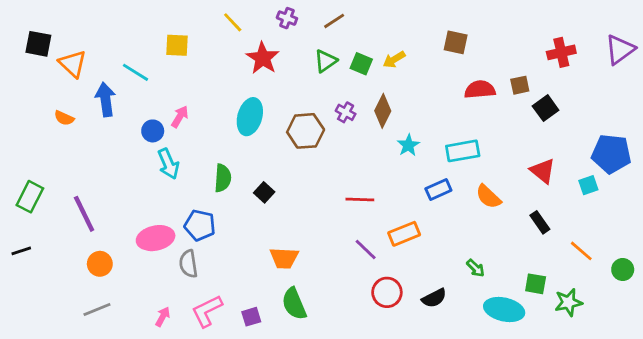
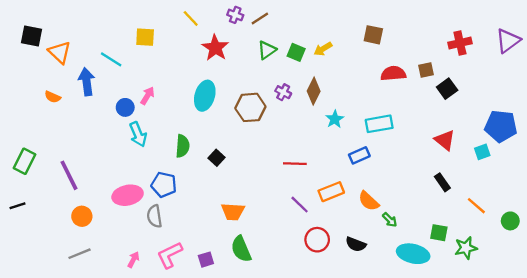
brown line: (334, 21) -> (260, 18), moved
orange semicircle: (488, 197) -> (369, 201), moved
black semicircle: (434, 298) -> (356, 244), turned 48

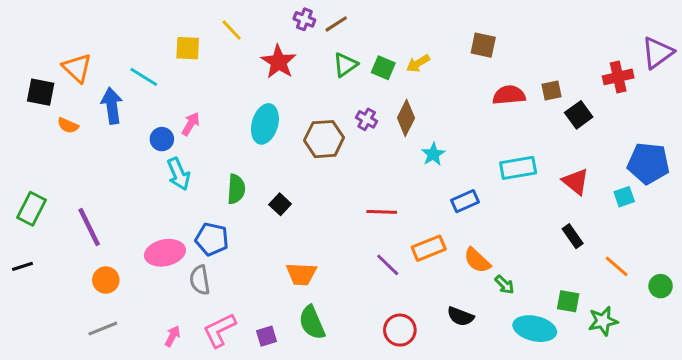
yellow line: (191, 18) -> (232, 30), moved
black square: (32, 36) -> (41, 92), moved
red cross: (460, 43) -> (618, 77), moved
cyan rectangle: (379, 124) -> (518, 168), moved
red circle: (317, 240) -> (400, 330), moved

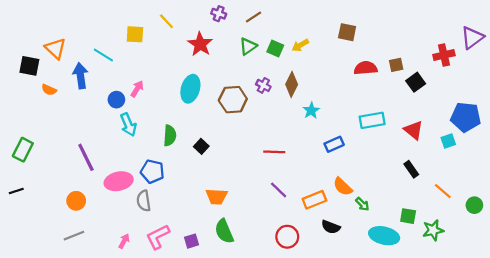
brown line: (336, 24) -> (254, 17), moved
purple line: (89, 227) -> (86, 157), moved
orange rectangle: (429, 248) -> (314, 200), moved

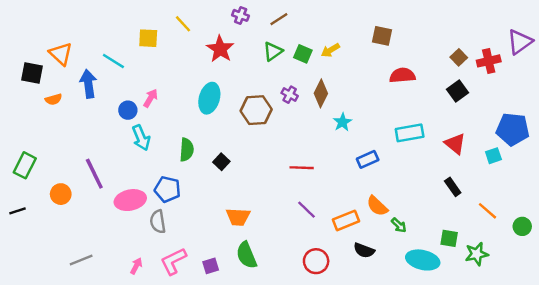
brown square: (396, 65) -> (459, 57), moved, turned -32
orange semicircle: (49, 90) -> (54, 99), turned -40
orange circle: (76, 201) -> (61, 194), moved

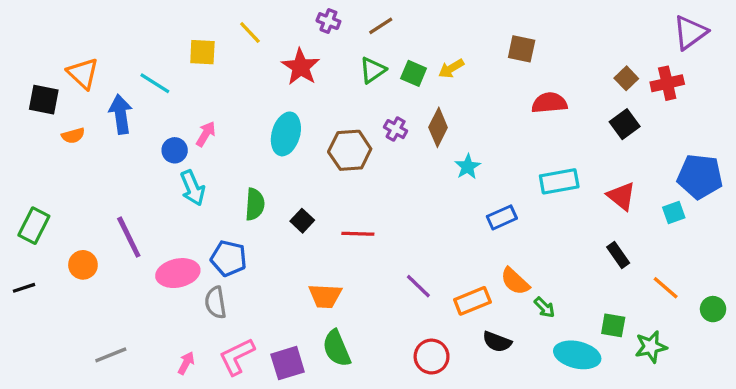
purple triangle: (520, 42) -> (690, 32), moved
red line: (302, 168) -> (358, 234), moved
purple square: (211, 266) -> (288, 363), size x1.5

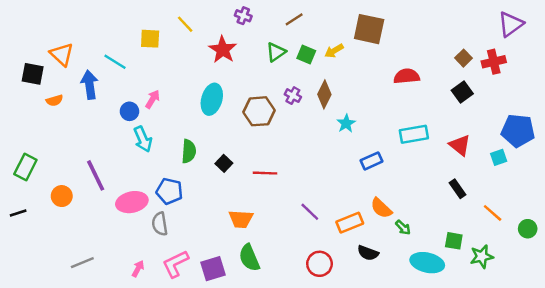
brown line: (381, 26) -> (294, 19), moved
brown square: (522, 49) -> (369, 29), moved, size x1.5

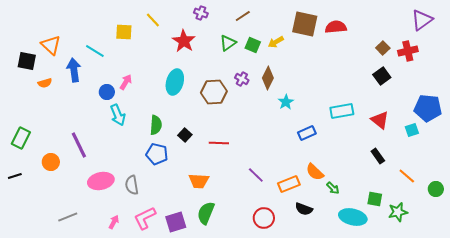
red semicircle: (407, 76) -> (336, 27), moved
blue pentagon: (169, 191) -> (157, 154), moved
pink ellipse: (132, 202) -> (101, 181), moved
green semicircle: (249, 258) -> (206, 213), turned 45

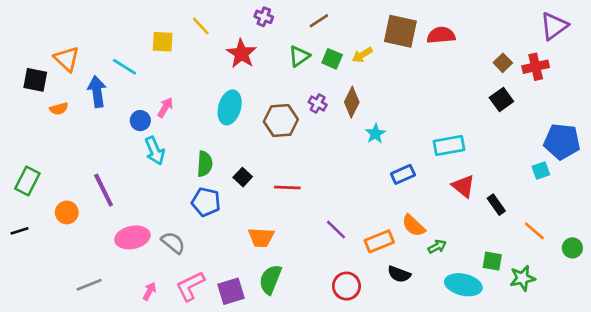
red triangle: (380, 120) -> (463, 186), moved
gray semicircle: (132, 185) -> (173, 243), turned 138
green arrow: (333, 188) -> (437, 247), turned -72

